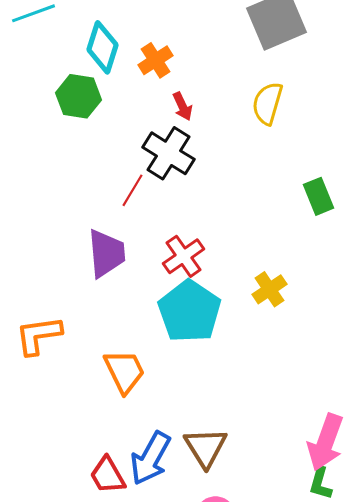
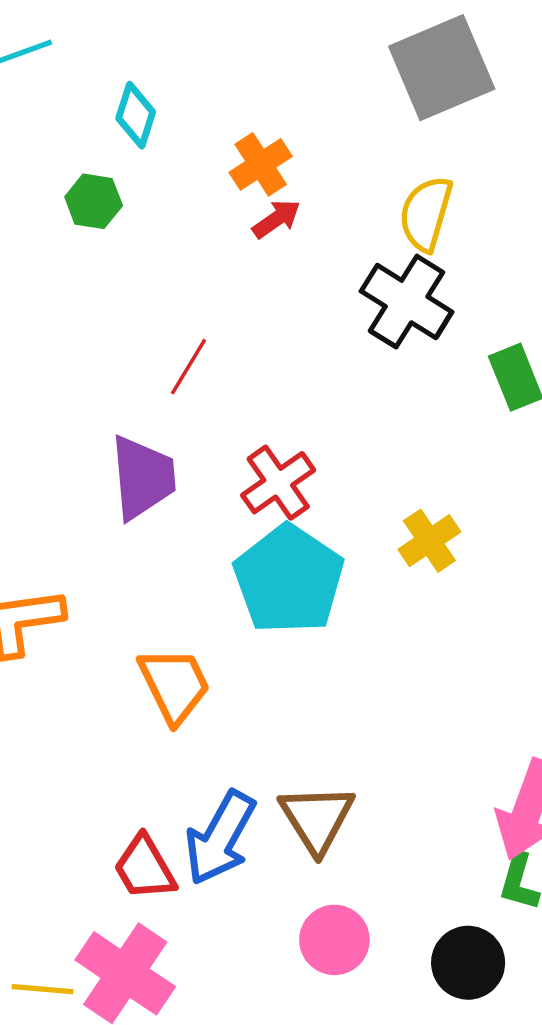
cyan diamond: (102, 47) -> (136, 115), size x0.7
orange cross: (156, 60) -> (261, 164), moved
green hexagon: (78, 96) -> (94, 201), size x0.7
red arrow: (182, 106) -> (276, 219), turned -100
black cross: (168, 153) -> (407, 302), moved

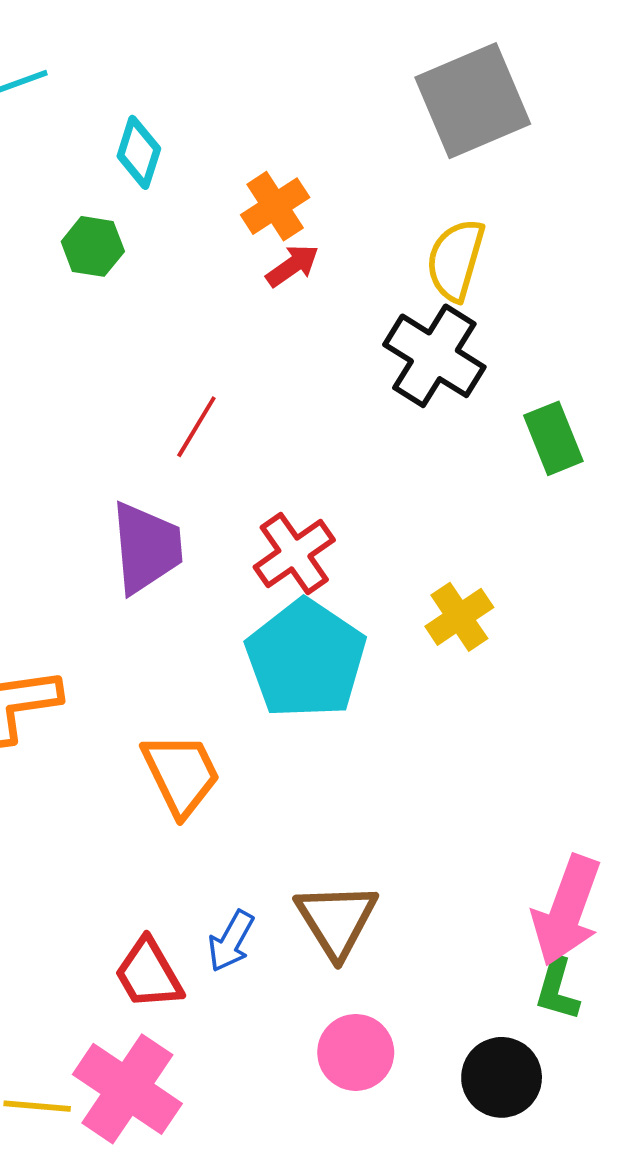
blue arrow: (220, 838) -> (231, 941), size x0.6

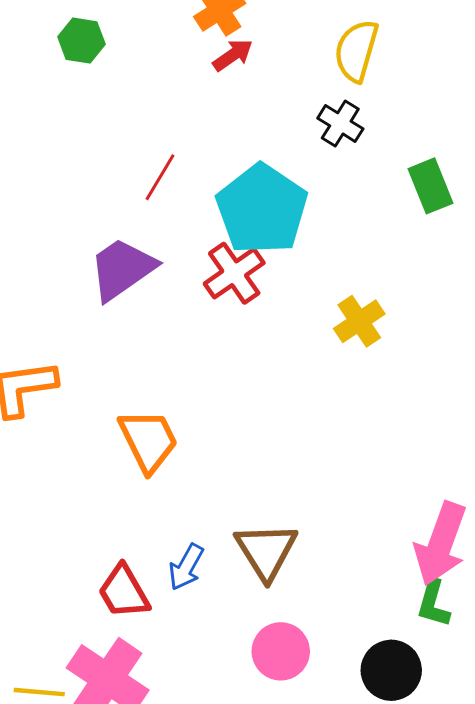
black cross: (434, 356) -> (340, 123), size x0.6
purple trapezoid: (147, 548) -> (122, 269), turned -120
cyan pentagon: (306, 659) -> (262, 209), moved

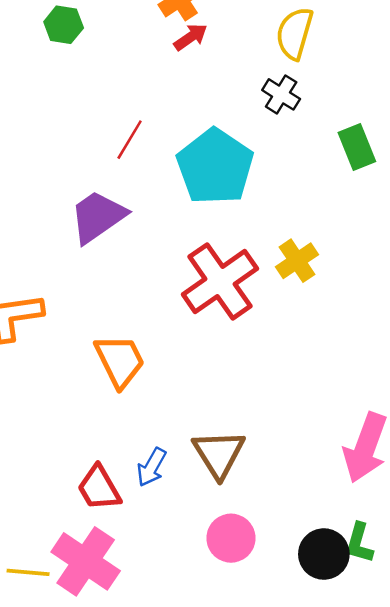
red cross: (234, 273) -> (220, 281), moved, size x1.5
green L-shape: (433, 603) -> (359, 543), moved

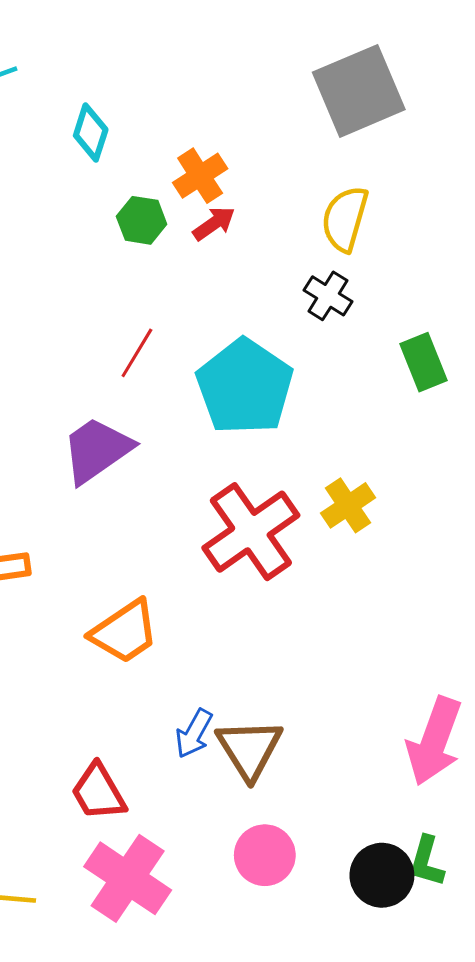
green hexagon: (64, 25) -> (142, 220), moved
orange trapezoid: (120, 361) -> (125, 632), turned 82
blue arrow: (152, 467) -> (194, 733), moved
pink cross: (86, 561) -> (128, 878), moved

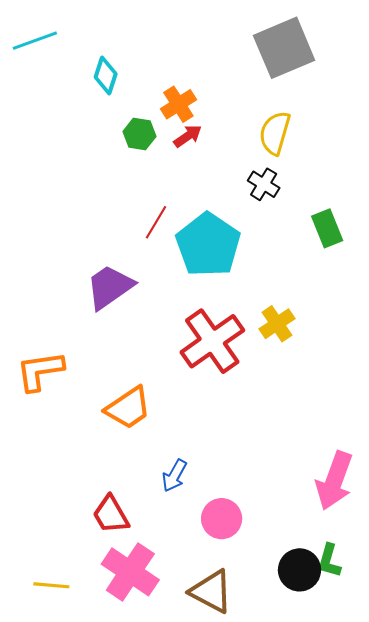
red line: (137, 353) -> (156, 222), moved
brown triangle: (249, 749) -> (211, 591), moved, turned -30
pink circle: (265, 855) -> (222, 519), moved

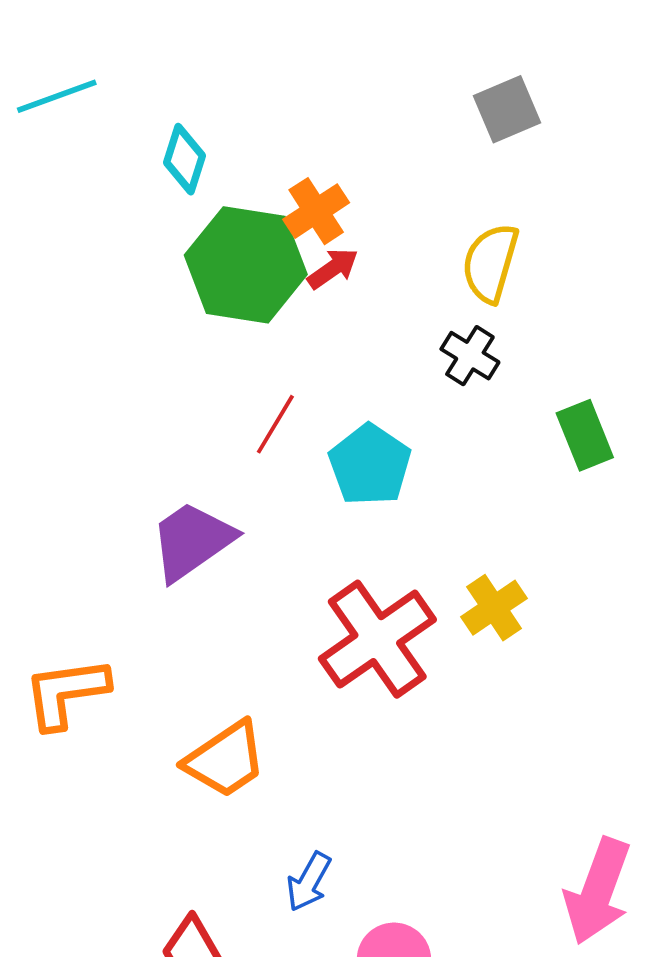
gray square: (284, 48) -> (507, 109), size x0.6
green hexagon: (139, 134) -> (246, 265), size x2.0
cyan pentagon: (208, 245) -> (370, 465), size x0.7

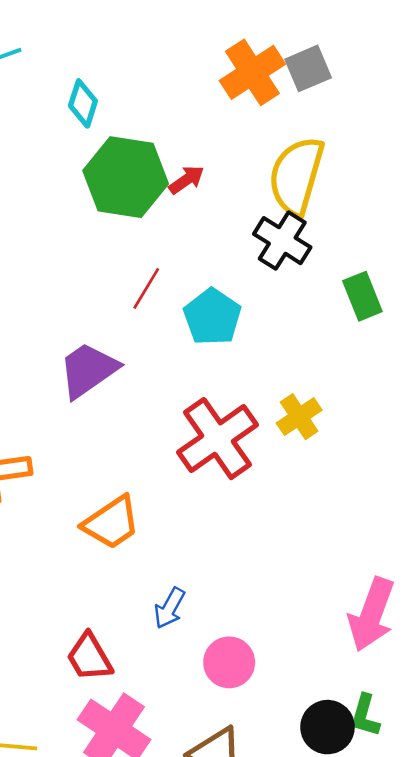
orange cross: (316, 211) -> (252, 72), moved, size x1.4
yellow semicircle: (490, 263) -> (296, 176), size x1.4
black cross: (470, 356) -> (282, 241), size x1.4

